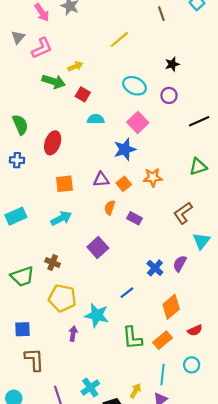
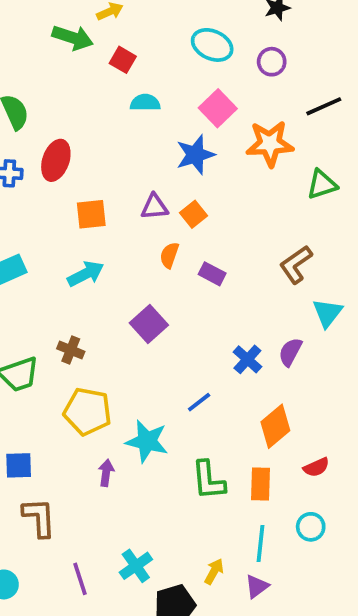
red ellipse: (53, 143) -> (56, 160), moved
orange star: (153, 177) -> (270, 144), moved, size x1.4
orange rectangle: (163, 340) -> (260, 484), turned -48

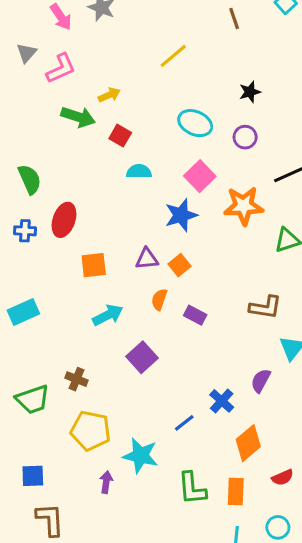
brown L-shape: (296, 264) -> (265, 307), turned -136
cyan arrow: (86, 274) -> (108, 315), moved
blue cross: (247, 359) -> (222, 401), moved

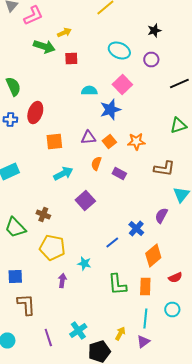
red square: (120, 136) -> (71, 58), turned -32
cyan semicircle: (139, 171) -> (89, 90), moved
orange star: (244, 206) -> (136, 142), moved, size x0.7
green trapezoid: (33, 399) -> (15, 228), turned 65
cyan star: (140, 456) -> (84, 264), size x0.6

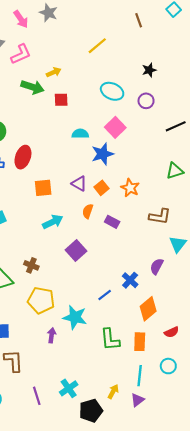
purple triangle: (88, 138) -> (79, 184), turned 35
orange star: (136, 142) -> (130, 188), turned 30
cyan star: (84, 264) -> (75, 317), size x1.6

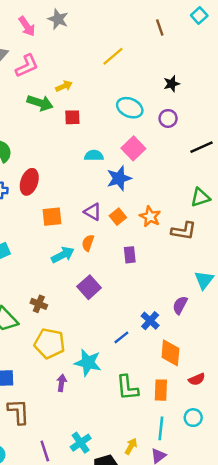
orange semicircle: (88, 211) -> (88, 243), moved
brown L-shape: (160, 216) -> (184, 231), moved
purple rectangle: (112, 222) -> (130, 255), turned 56
orange diamond: (148, 309) -> (170, 353), turned -45

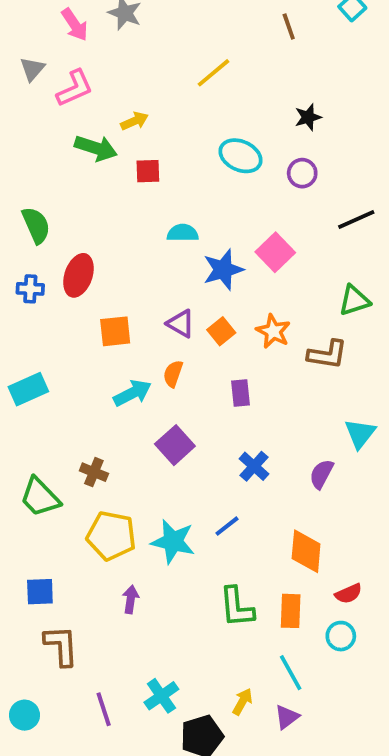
pink square: (133, 148) -> (275, 252), moved
blue cross: (150, 321) -> (254, 466), moved
cyan star: (88, 363) -> (173, 542), moved
cyan circle: (193, 418) -> (341, 636), moved
cyan line: (161, 428) -> (291, 673), turned -35

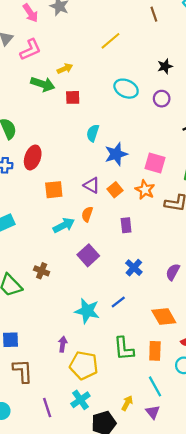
cyan semicircle: (183, 233) -> (93, 133), turned -72
pink square: (275, 252) -> (155, 163), moved, turned -30
yellow pentagon: (111, 536) -> (84, 365), moved
orange diamond: (306, 551) -> (164, 316), turned -35
purple triangle: (287, 717) -> (153, 412), turned -32

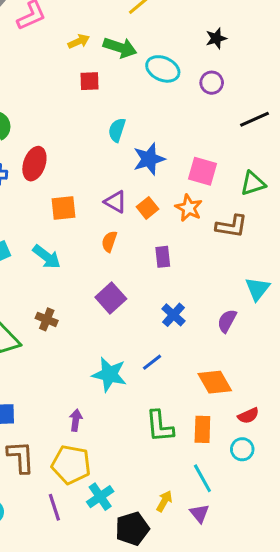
green arrow: (43, 84) -> (120, 48), moved
cyan arrow: (64, 225) -> (47, 257), moved, turned 65
yellow pentagon: (84, 365) -> (71, 465), moved

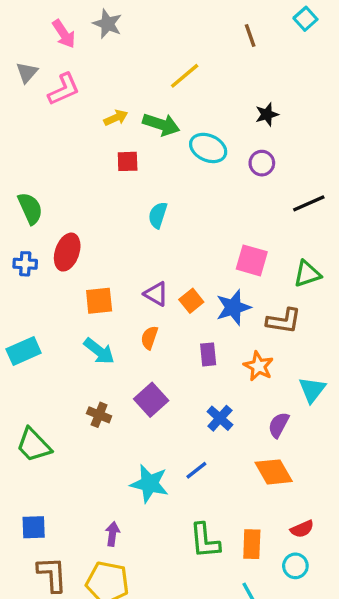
blue star: (149, 159) -> (233, 307), moved
orange star: (189, 208) -> (258, 366), moved
cyan arrow: (47, 257) -> (99, 351), moved
brown cross: (47, 319) -> (99, 415), moved
orange diamond: (215, 382) -> (274, 472), moved

